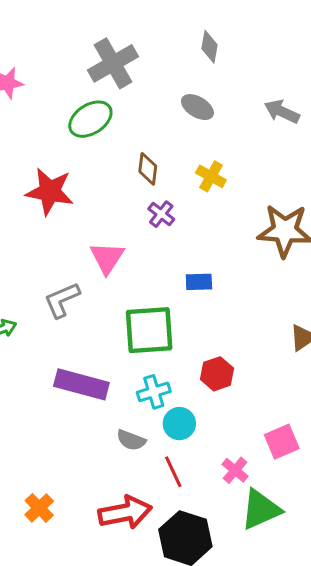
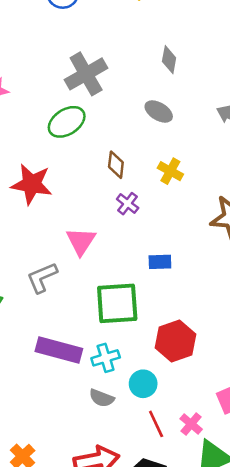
red hexagon: (217, 374) -> (176, 341), size x1.4
cyan cross: (154, 392) -> (106, 358), moved
red line: (173, 472) -> (156, 424), moved

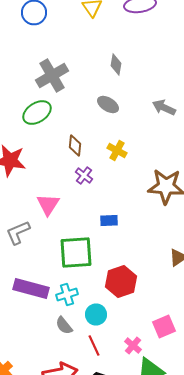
gray semicircle: (102, 398) -> (64, 326), turned 30
red line: (156, 424) -> (94, 346), moved

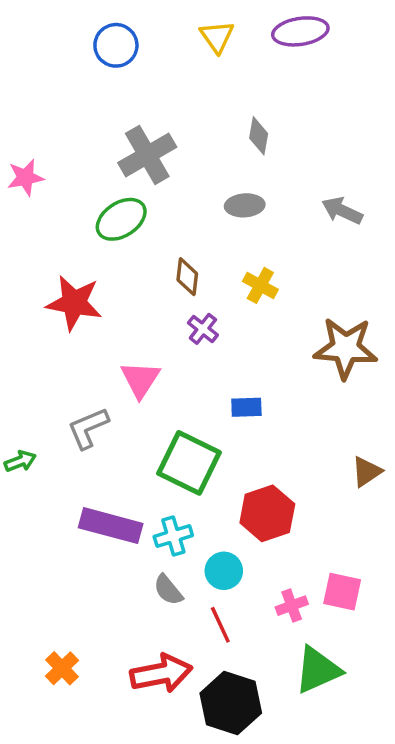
gray ellipse: (108, 104) -> (245, 205), turned -35
green square: (76, 252) -> (189, 463), turned 30
pink square: (164, 326) -> (342, 592), turned 35
pink cross: (133, 346) -> (292, 606), moved, turned 30

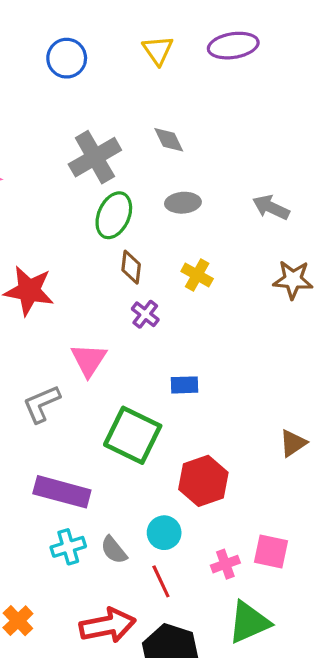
gray diamond: (259, 136) -> (169, 140), moved, turned -36
green ellipse: (121, 219) -> (114, 215), moved, turned -33
brown star: (346, 348) -> (293, 280), moved, size x0.7
cyan cross: (173, 536) -> (68, 547), moved

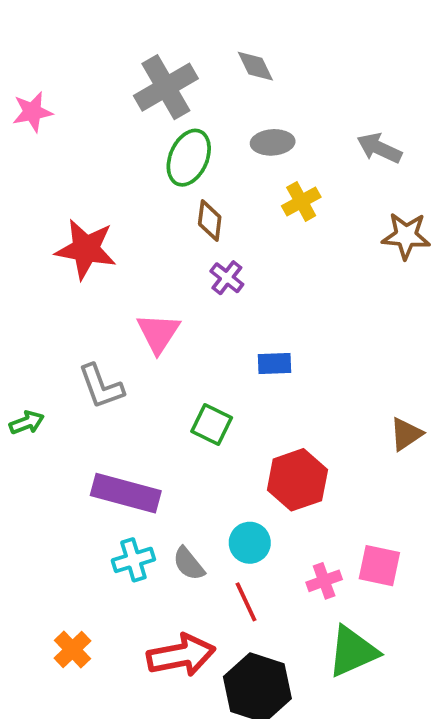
yellow cross: (197, 275) -> (301, 201), moved, turned 32
gray L-shape: (42, 404) -> (101, 386), turned -87
green square: (133, 435) -> (212, 425), size x0.6

